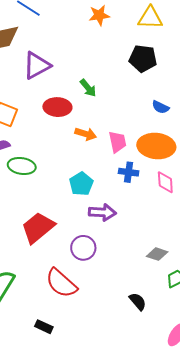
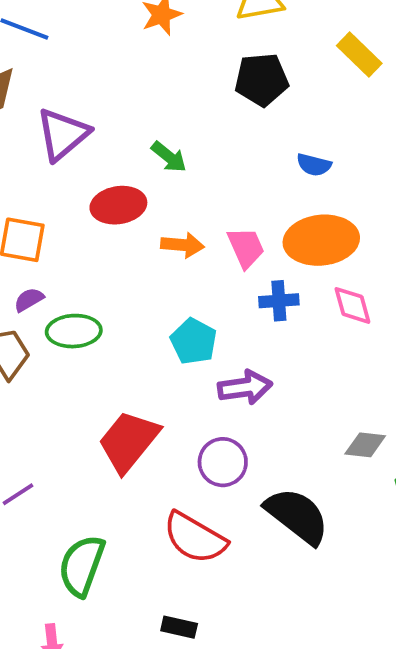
black semicircle: (138, 302) -> (297, 516), moved, size x1.8

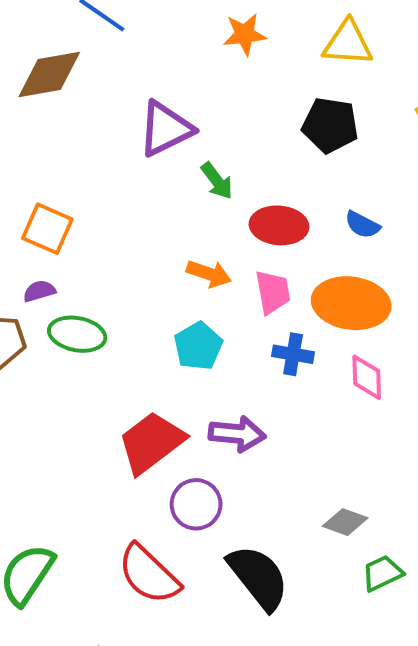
purple triangle: (63, 134) -> (166, 129), moved
red ellipse: (118, 205) -> (279, 225), moved
cyan pentagon: (194, 341) -> (198, 346), moved
red trapezoid: (129, 441) -> (151, 443), moved

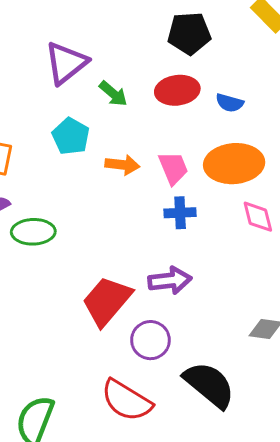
red ellipse: (279, 225) -> (177, 90), moved
cyan pentagon: (198, 346) -> (71, 136), moved
blue cross: (293, 354) -> (180, 213), moved

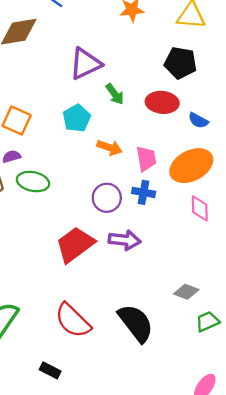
orange ellipse: (234, 164) -> (191, 166), turned -36
purple circle: (150, 340) -> (107, 198), moved

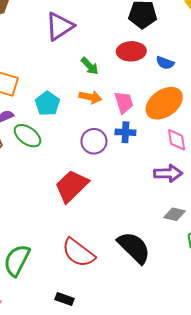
green arrow: (115, 94) -> (90, 66), moved
cyan pentagon: (77, 118) -> (47, 104), moved
green ellipse: (33, 182) -> (27, 136), turned 32
purple arrow: (125, 240) -> (168, 173), moved

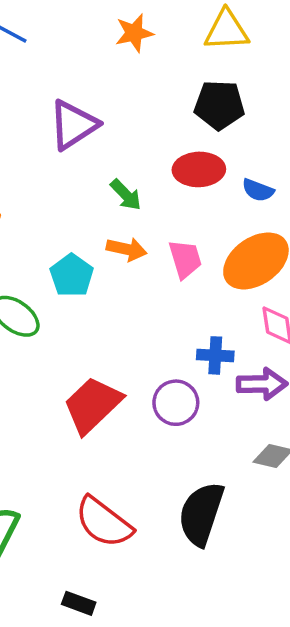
cyan pentagon: (47, 104) -> (72, 275), moved
blue cross: (125, 132) -> (215, 355), moved
purple circle: (94, 141) -> (176, 403), moved
black semicircle: (134, 248) -> (201, 514), turned -117

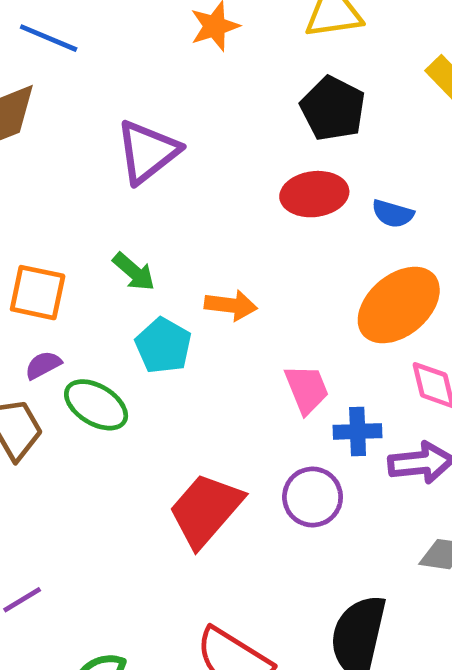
black pentagon: (219, 105) -> (333, 109), turned 30
green arrow: (126, 195) -> (134, 272), moved
pink trapezoid: (185, 259) -> (307, 389), moved

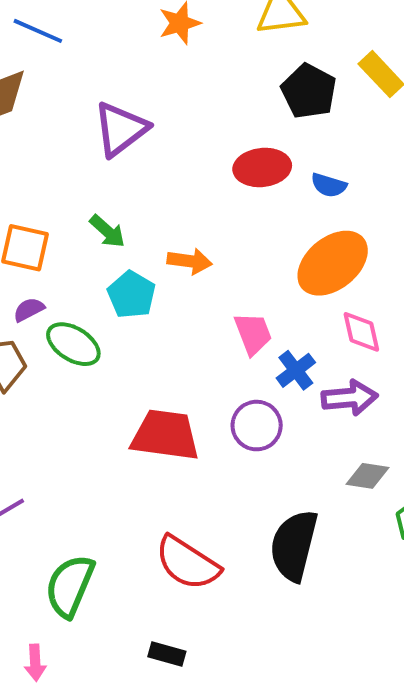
black pentagon: (333, 109) -> (309, 91), moved
blue cross: (358, 431) -> (296, 370), turned -36
red trapezoid: (206, 510) -> (165, 435), turned 56

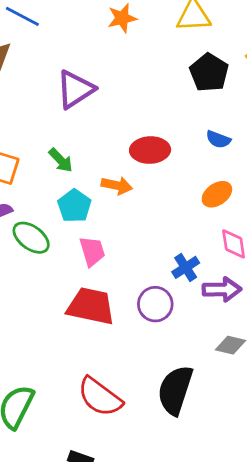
red ellipse: (262, 167) -> (150, 150), moved
orange ellipse: (333, 263) -> (217, 194), size x0.6
pink trapezoid: (253, 334) -> (92, 251), moved

